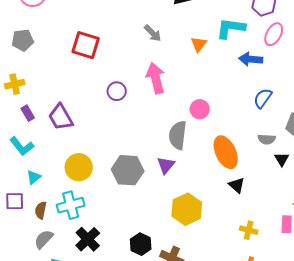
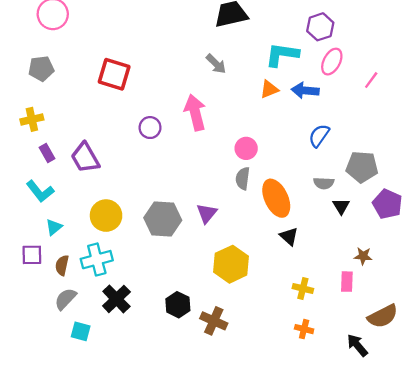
gray arrow: (153, 33) -> (216, 64), moved
orange triangle: (199, 44) -> (269, 89), moved, turned 30
gray semicircle: (178, 135) -> (243, 178), moved, size x0.7

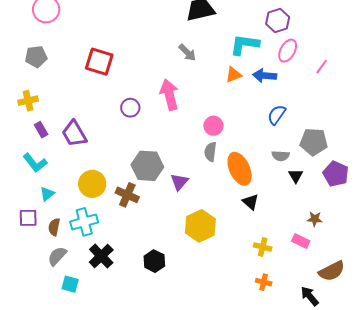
gray hexagon: (163, 219) -> (147, 166), moved
pink rectangle: (347, 282) -> (301, 241), turned -66
brown cross: (214, 321) -> (127, 195), moved

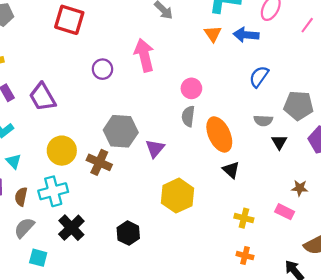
orange triangle: (234, 75) -> (213, 34), turned -42
cyan triangle: (47, 194) -> (14, 161), turned -35

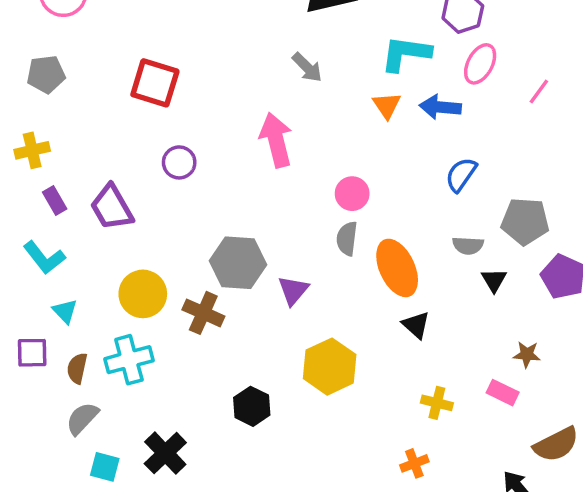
purple circle: (102, 69) -> (179, 162), moved
black cross: (71, 228) -> (165, 453), moved
black hexagon: (128, 233) -> (252, 406), moved
orange cross: (245, 256) -> (414, 463), moved, turned -35

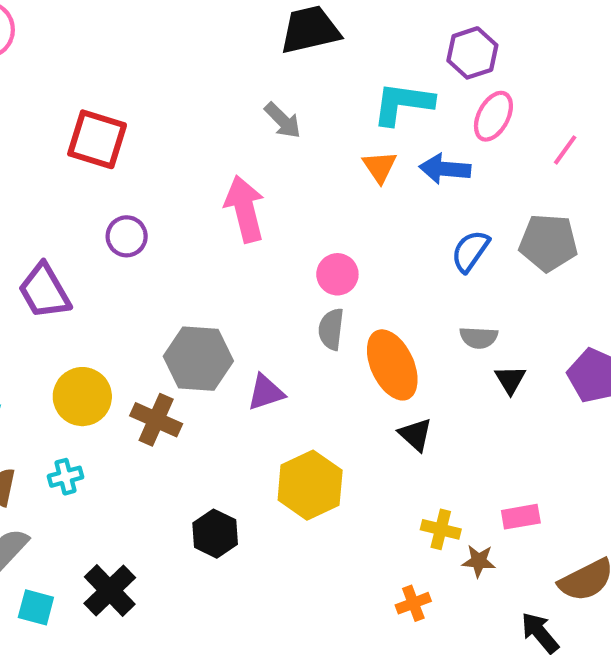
gray pentagon: (525, 221) -> (548, 243), moved
purple triangle: (293, 290) -> (266, 392), turned 32
brown star: (527, 354) -> (479, 561), moved
cyan cross: (129, 360) -> (65, 477), size x0.6
pink rectangle: (503, 393) -> (521, 517), turned -36

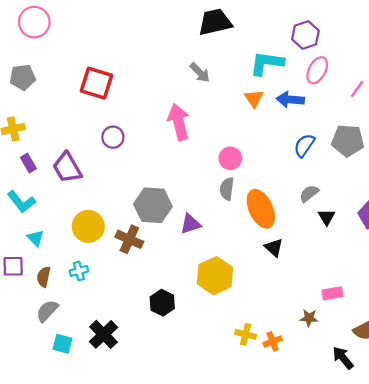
gray semicircle: (479, 338) -> (309, 194), turned 138
yellow cross: (441, 529) -> (246, 334), moved

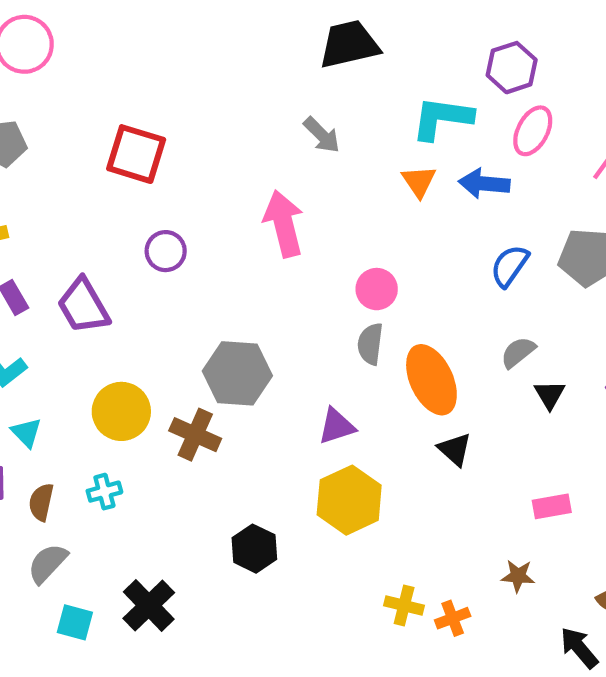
purple triangle: (190, 224) -> (337, 426), moved
pink rectangle: (332, 293) -> (552, 506), moved

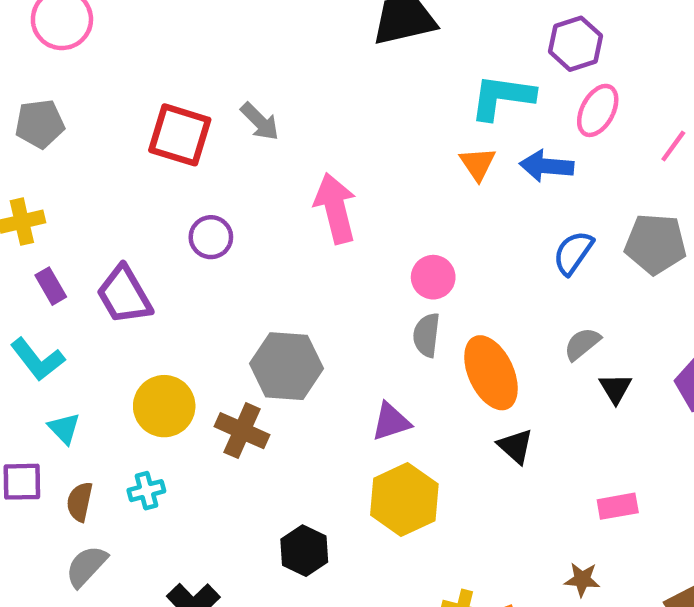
gray arrow: (322, 135) -> (260, 122), moved

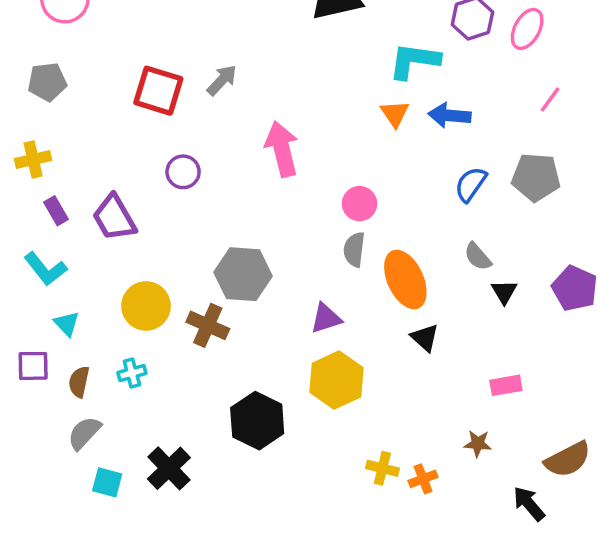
pink ellipse: (598, 110) -> (527, 29), moved
gray arrow: (260, 122) -> (222, 80), turned -92
gray semicircle: (582, 344) -> (478, 257), turned -92
black hexagon: (304, 551) -> (257, 421), size x1.4

